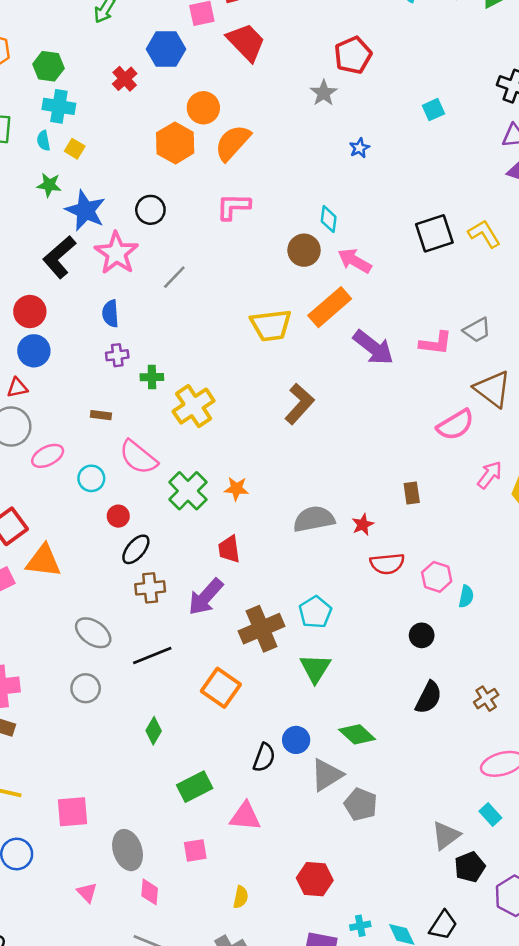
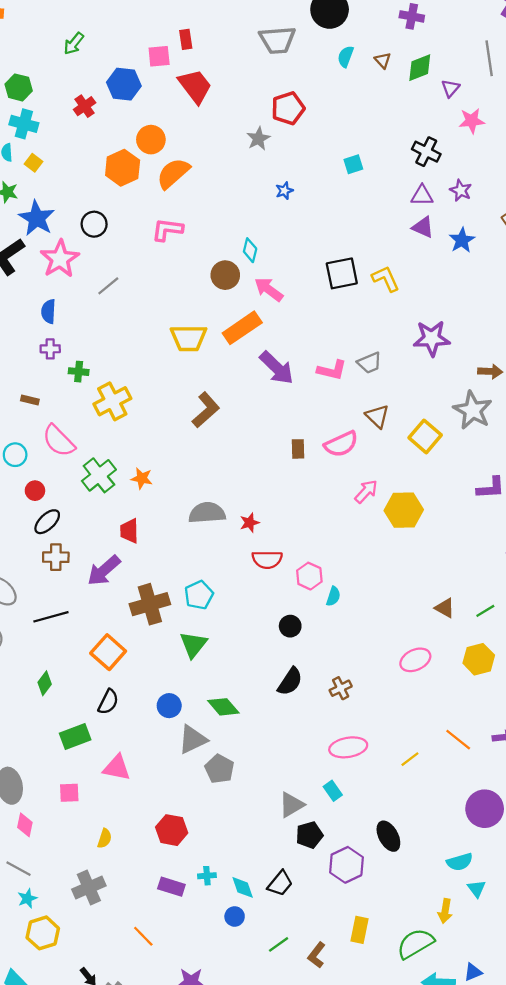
brown triangle: (493, 389) -> (377, 416), size x0.7
brown rectangle: (412, 493) -> (298, 449), moved
black semicircle: (264, 758) -> (108, 702), moved

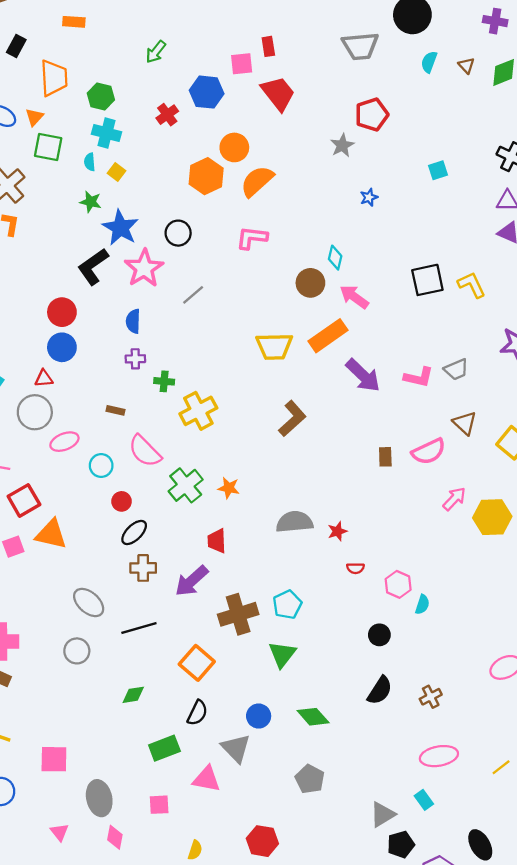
red semicircle: (267, 560) -> (355, 568), size x0.6
green diamond: (45, 683) -> (133, 695), turned 45
gray triangle: (193, 739) -> (236, 748), moved, turned -48

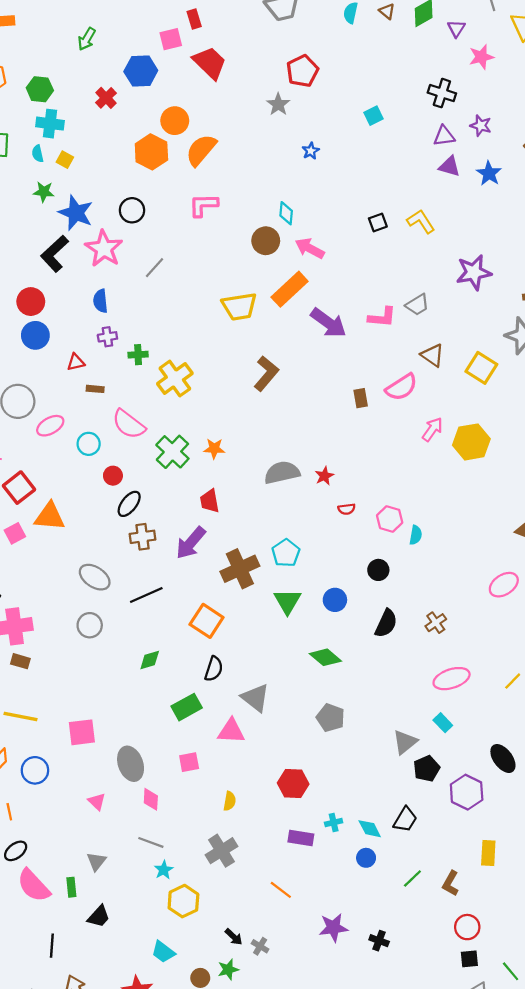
black square: (427, 280) -> (378, 223), size x0.6
red triangle: (44, 378) -> (76, 362), moved
blue circle: (259, 716) -> (335, 600), moved

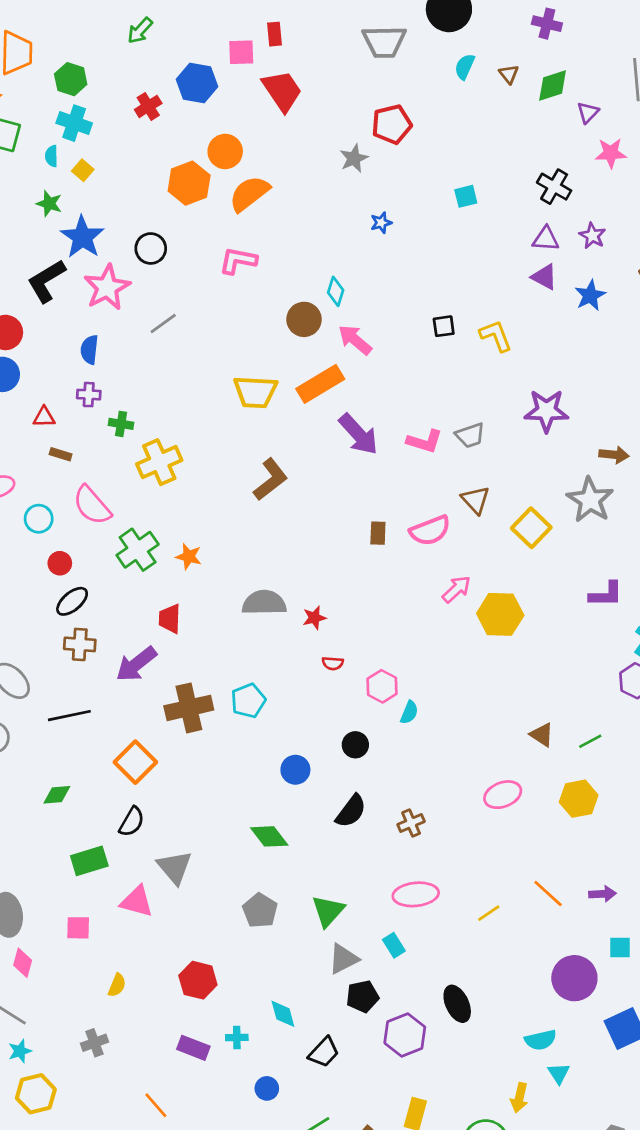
green triangle: (288, 601) -> (328, 911), moved
cyan diamond: (370, 829) -> (283, 1014), moved
gray cross: (221, 851) -> (94, 1043), size x0.7

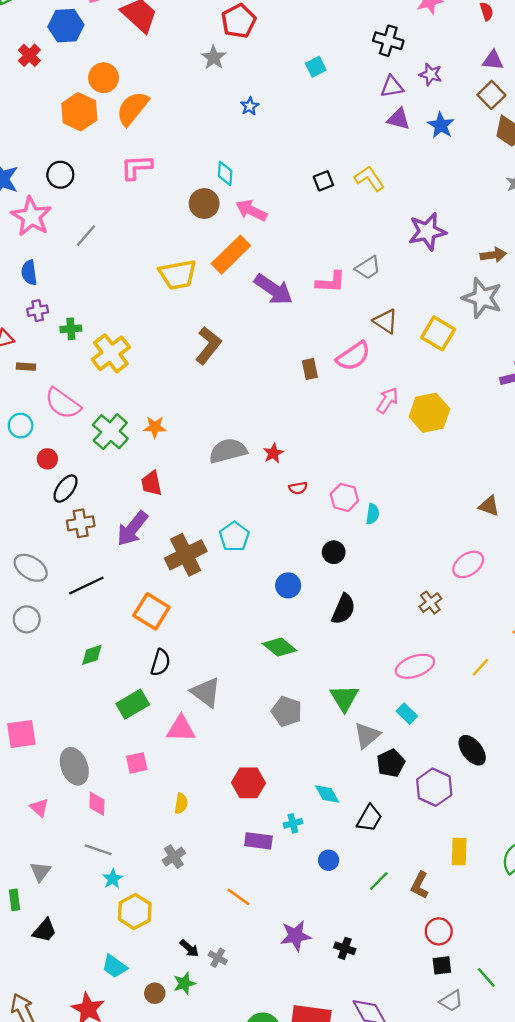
brown cross: (411, 823) -> (430, 603), moved

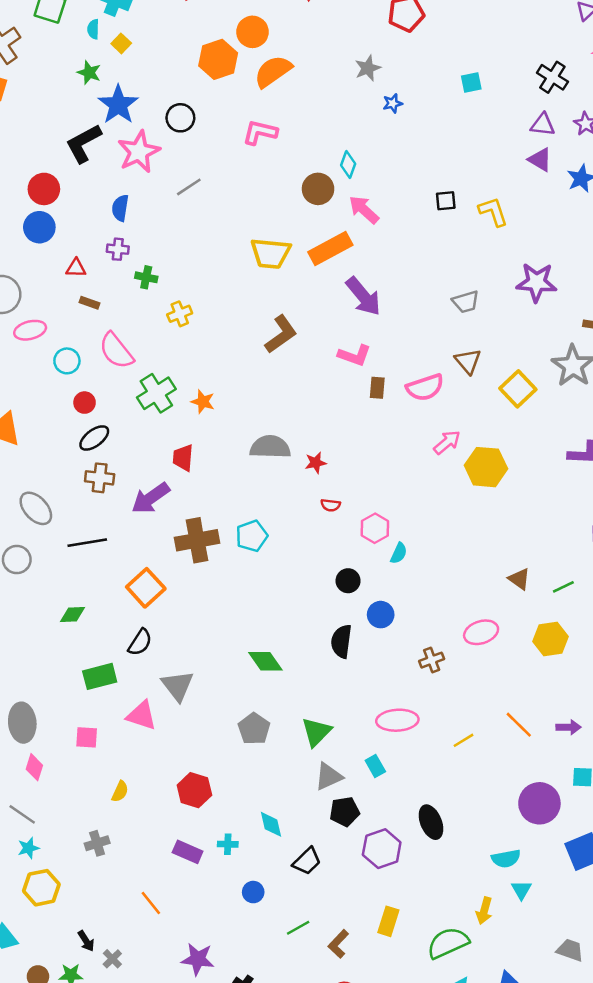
gray star: (214, 57) -> (368, 68), moved
pink L-shape: (331, 282) -> (354, 355), moved
yellow cross: (111, 353) -> (180, 314), size x0.6
blue circle: (288, 585) -> (381, 615), moved
black semicircle: (343, 609) -> (341, 641), turned 148

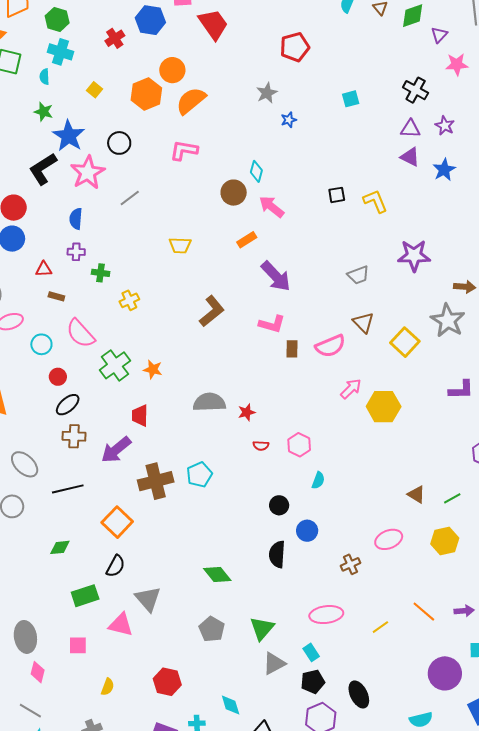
yellow square: (121, 43) -> (95, 90), moved
orange rectangle: (330, 249) -> (247, 240), size x0.6
yellow trapezoid: (271, 253) -> (180, 245), moved, size x0.7
pink hexagon: (375, 528) -> (299, 445), moved
black pentagon: (345, 812) -> (313, 682), moved

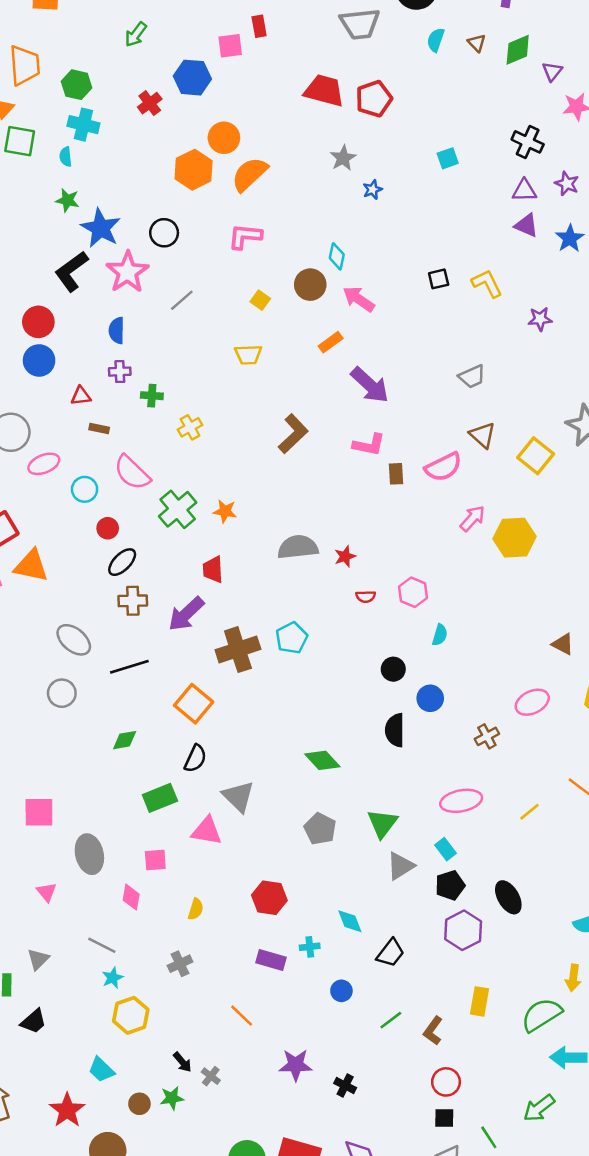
red trapezoid: (213, 24) -> (324, 91), moved, turned -36
yellow square: (95, 90) -> (260, 300), moved
purple star: (414, 256) -> (540, 319), moved, size x0.6
pink diamond: (38, 672) -> (131, 897), moved

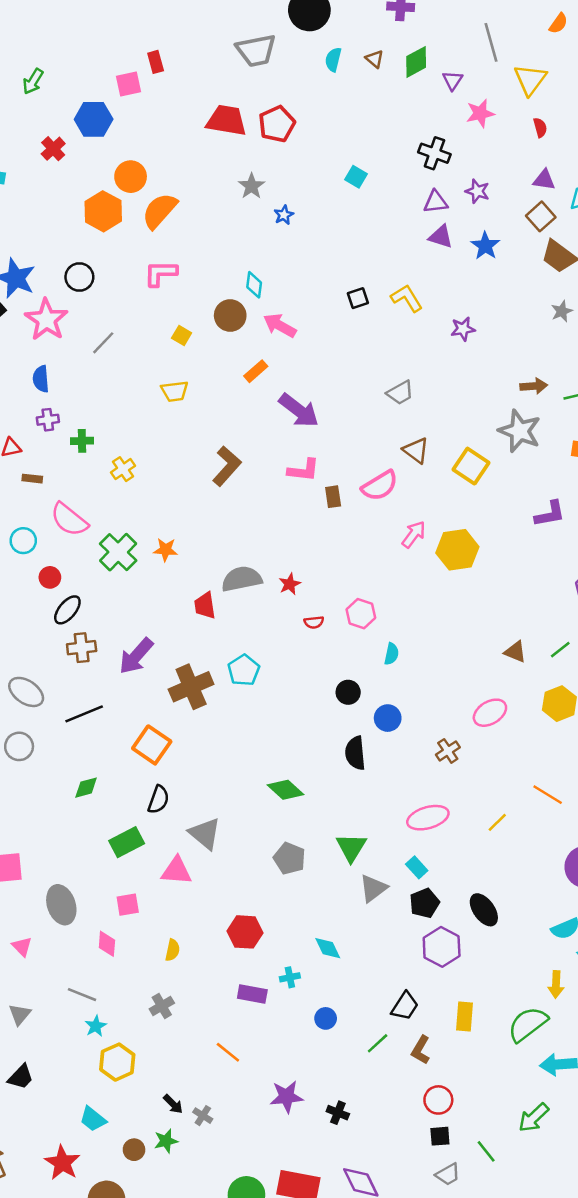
cyan square: (448, 158) -> (356, 177), turned -35
red trapezoid: (213, 570) -> (205, 606), moved
black trapezoid: (391, 953) -> (405, 1006), moved

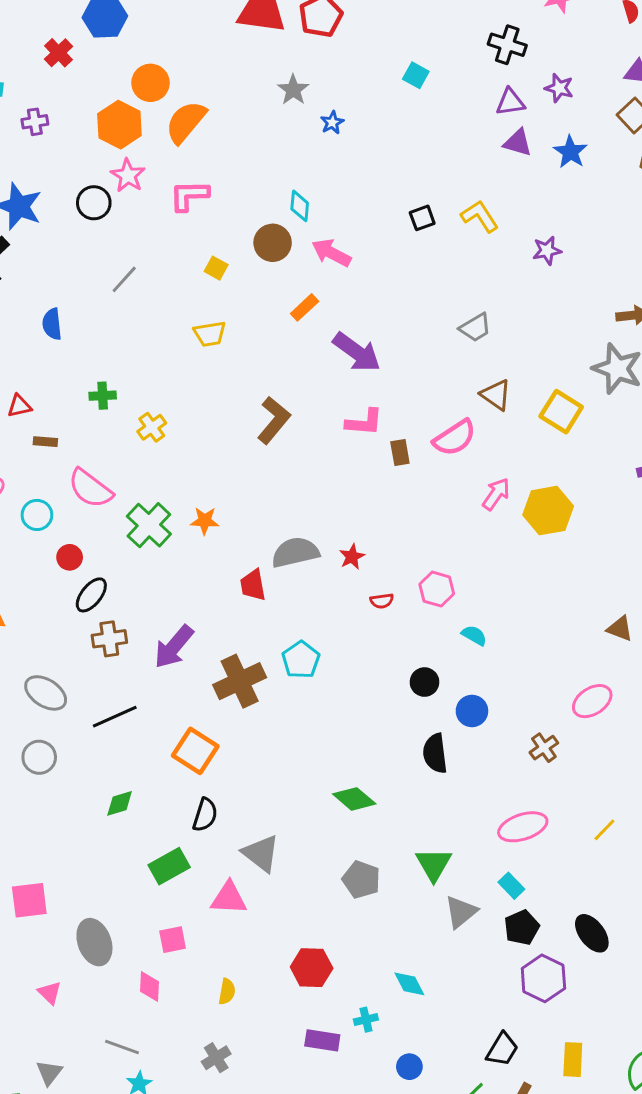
pink star: (46, 320) -> (128, 175), moved, size x0.7
purple cross: (48, 420) -> (35, 122), moved
cyan semicircle: (391, 654) -> (474, 635), turned -70

